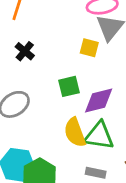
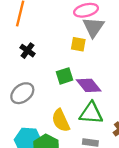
purple diamond: (99, 101) -> (89, 85), turned 70
yellow semicircle: (75, 132) -> (61, 120), moved

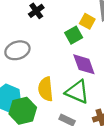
green square: (64, 76) -> (74, 35), moved, turned -30

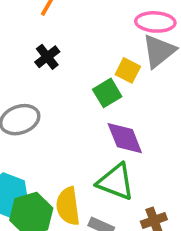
yellow semicircle: (46, 89) -> (68, 206), moved

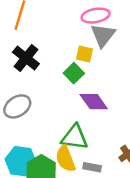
black cross: (47, 57) -> (26, 58), size x1.5
green triangle: (116, 182) -> (75, 137), moved

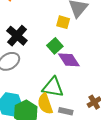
black cross: (26, 58) -> (17, 36), moved
green square: (74, 73) -> (55, 46), moved

